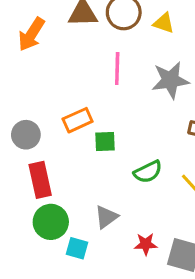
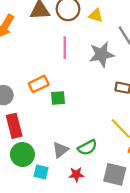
green semicircle: (148, 172) -> (87, 147), moved
red star: (146, 244) -> (76, 174), moved

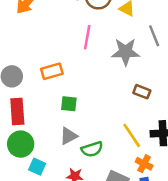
green square: (58, 98) -> (69, 104), moved
gray triangle: (60, 150) -> (68, 136), moved

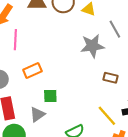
pink line: (87, 37) -> (15, 40), moved
gray triangle: (68, 136) -> (37, 114), moved

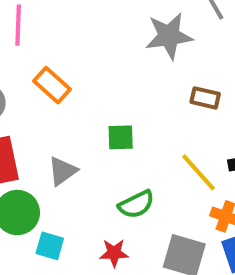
orange rectangle: (32, 70) -> (52, 85), turned 66
green square: (50, 96) -> (121, 137), moved

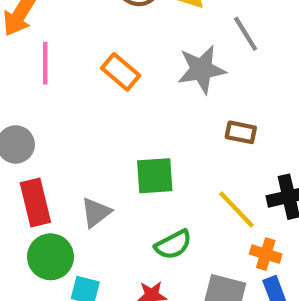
orange rectangle: (52, 85) -> (121, 72), moved
green square: (121, 137) -> (155, 176), size x1.4

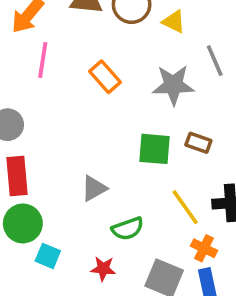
green square: (155, 176) -> (155, 149), moved
gray triangle: (96, 213) -> (94, 188), moved

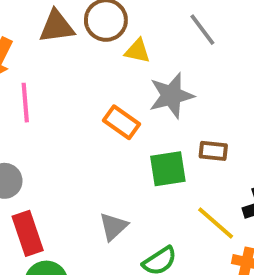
yellow triangle: (174, 22) -> (137, 51), moved
gray line: (215, 61) -> (202, 30), moved
orange rectangle: (105, 77) -> (122, 122), moved

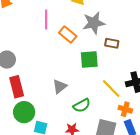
pink line: (25, 103) -> (46, 20), moved
brown rectangle: (213, 151) -> (112, 43), moved

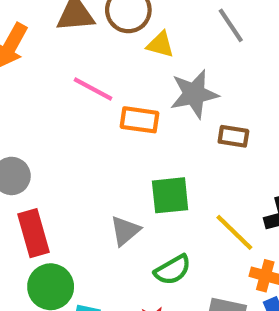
pink line: (46, 20) -> (93, 89), turned -60
orange rectangle: (68, 34) -> (140, 120), turned -30
green square: (89, 59) -> (170, 195), moved

